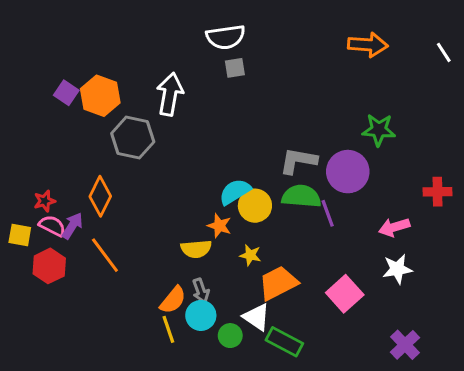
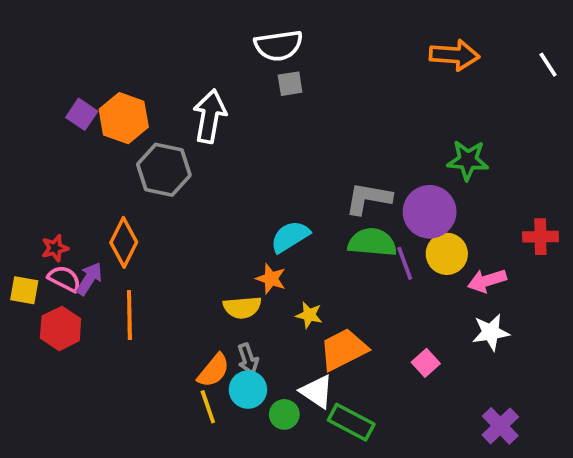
yellow circle: (255, 206) -> (447, 254), moved
orange line: (105, 255) -> (129, 315), turned 36
pink square: (345, 294) -> (426, 363), size x0.6

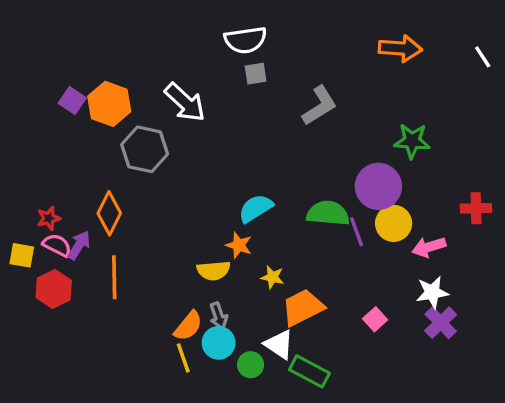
white arrow: (210, 116) -> (185, 102), turned 123
gray L-shape: (368, 198) -> (320, 106), moved, turned 138
purple cross: (500, 426) -> (441, 323), moved

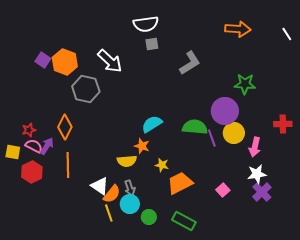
pink arrow: (429, 247) -> (255, 147), turned -60
white triangle: (279, 345) -> (100, 186), moved

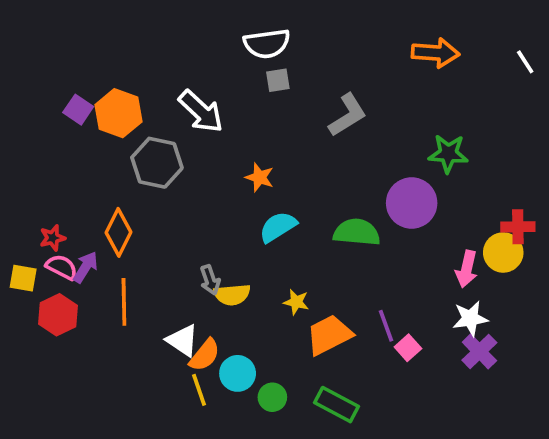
yellow circle: (234, 133) -> (503, 252), moved
purple line: (212, 138) -> (386, 326), moved
orange star: (142, 146) -> (260, 177), moved
gray arrow: (130, 188) -> (210, 280), moved

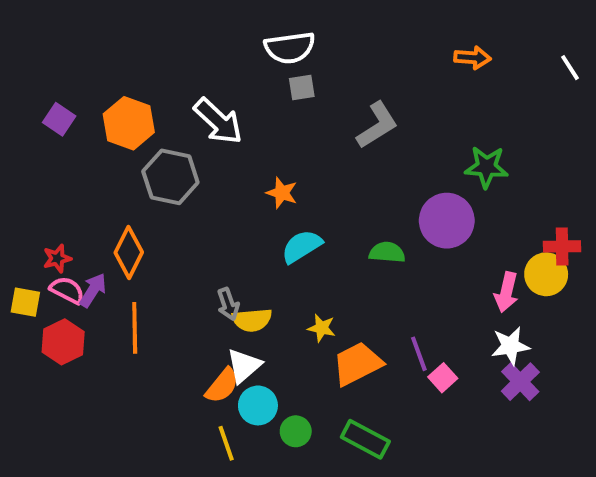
orange arrow: (435, 53) -> (473, 58), size x0.7
purple square: (78, 110) -> (59, 119), moved
green semicircle: (357, 232) -> (387, 252), size x0.7
white triangle: (183, 340) -> (244, 366), moved, turned 45
yellow line: (199, 390) -> (226, 443), moved

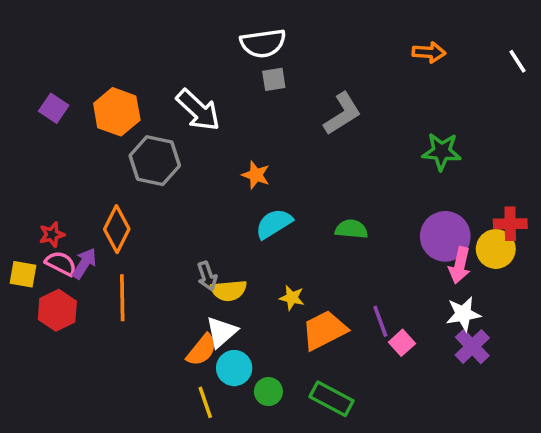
purple circle: (447, 221) -> (445, 236), moved

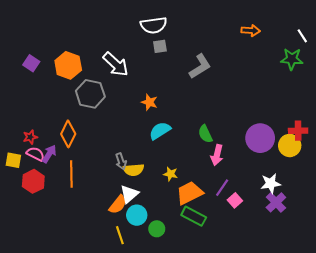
green star: (442, 152) -> (292, 59), moved
green semicircle: (351, 229) -> (205, 134), turned -120
pink arrow: (460, 265) -> (217, 155), moved
purple line: (380, 321) -> (222, 188), turned 54
green rectangle: (332, 399) -> (194, 216), moved

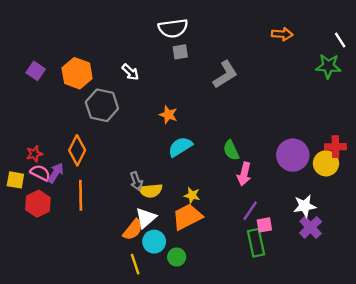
white arrow: (116, 64) -> (130, 72), size x0.6
orange trapezoid: (189, 193) -> (187, 217), moved
pink square: (235, 200) -> (264, 225), turned 32
green rectangle: (194, 216) -> (256, 243), moved, turned 50

